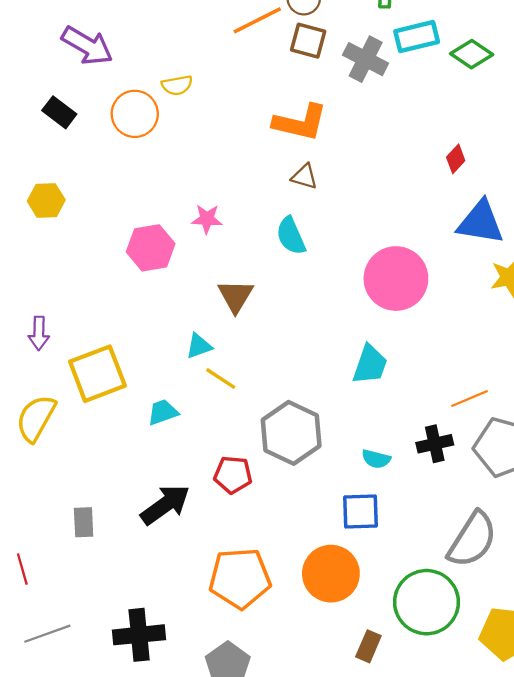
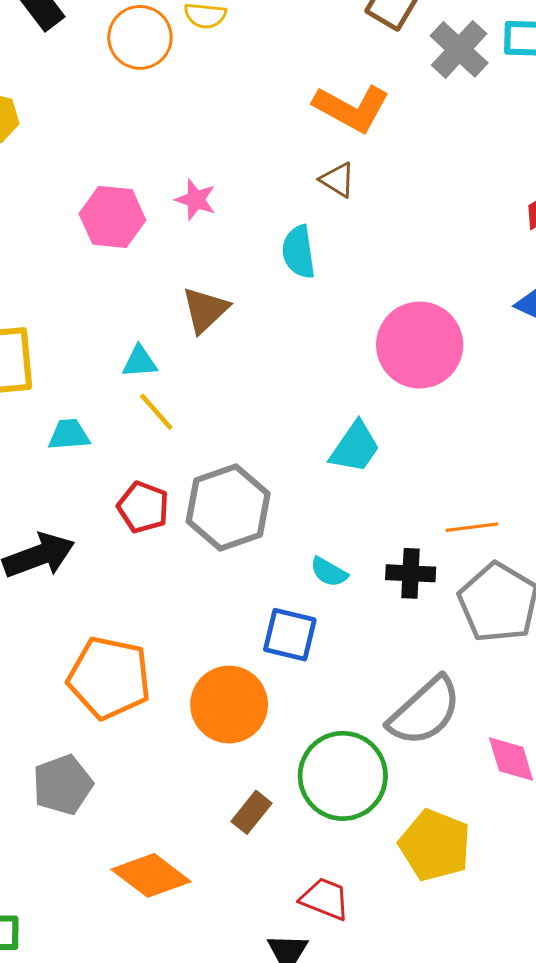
red pentagon: (233, 475) -> (143, 507), moved

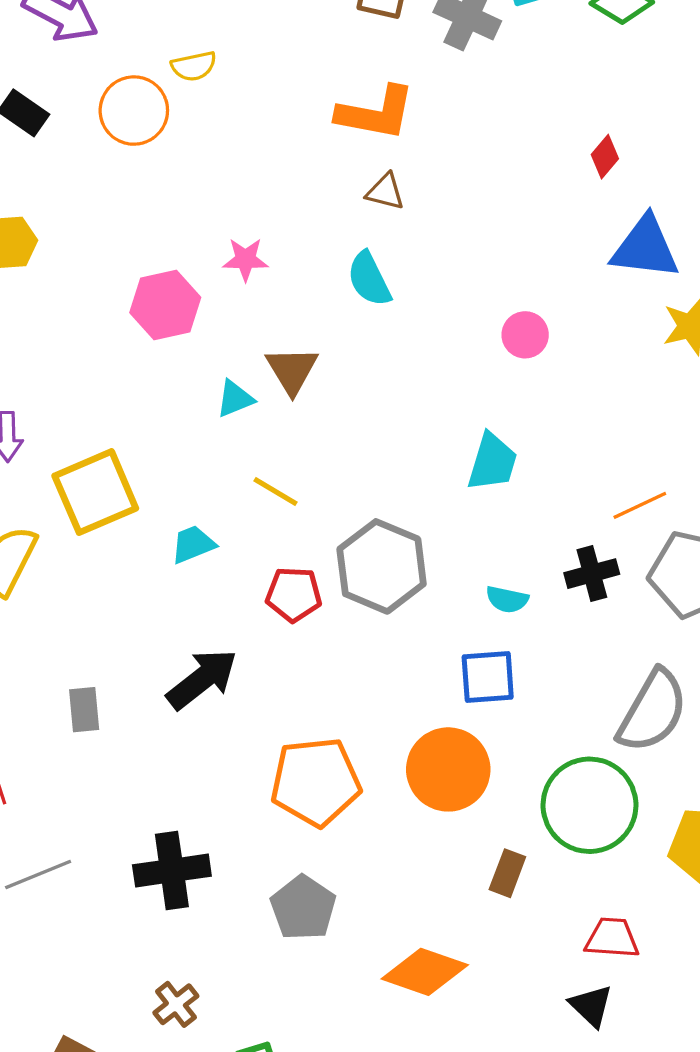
pink circle: (420, 345) -> (525, 335), size x0.5
cyan triangle: (140, 362) -> (235, 399), moved

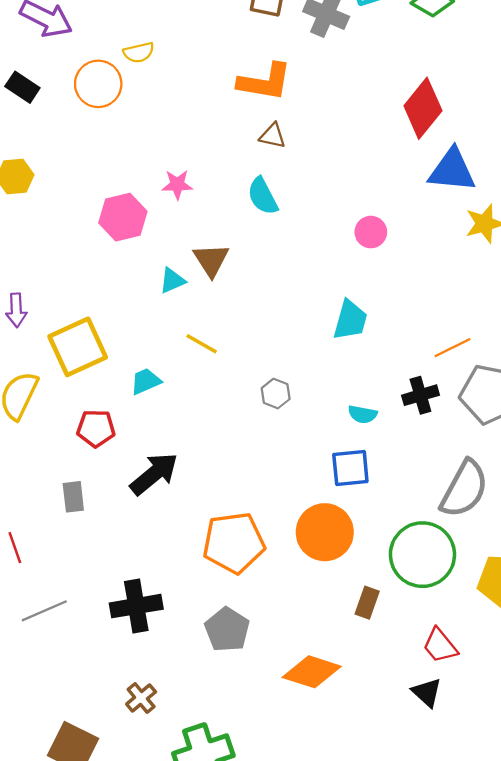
red diamond: (605, 157) -> (423, 108), size x2.0
gray hexagon: (382, 566) -> (276, 394), size x0.5
red pentagon: (294, 594) -> (96, 428), moved
red trapezoid: (612, 938) -> (440, 646), turned -132

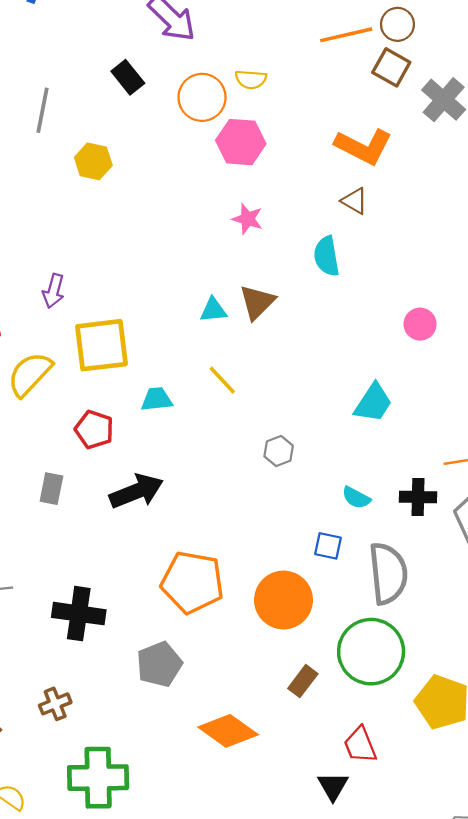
pink hexagon: (123, 217) -> (241, 142), moved
blue square: (350, 468) -> (328, 546), size x0.7
gray semicircle: (464, 489) -> (388, 573), moved, turned -52

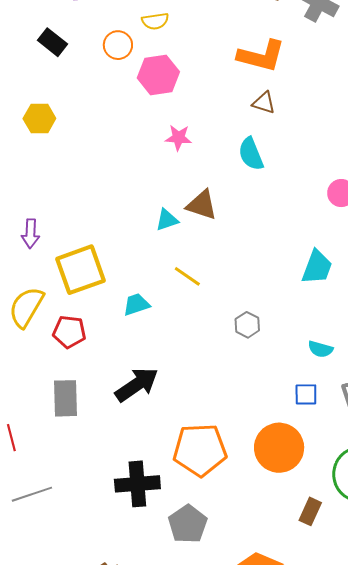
orange circle: (202, 97) -> (118, 45), size x0.7
brown triangle: (257, 302) -> (202, 205), turned -44
red pentagon: (94, 430) -> (69, 332), moved
gray rectangle: (51, 489) -> (66, 398), size x1.4
black cross: (79, 614) -> (137, 484), moved

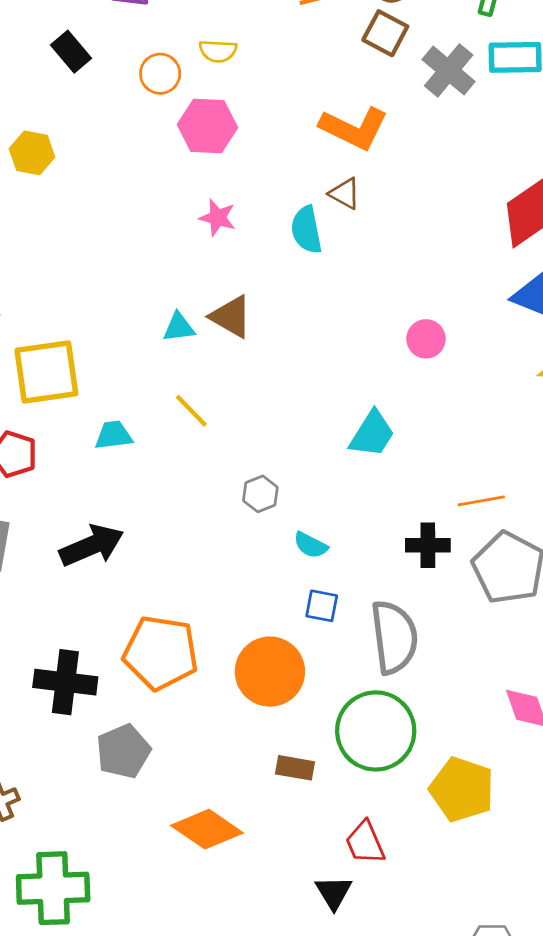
cyan semicircle: (251, 154) -> (306, 230), moved
cyan semicircle: (320, 349) -> (311, 545), moved
brown rectangle: (310, 511) -> (295, 768), turned 64

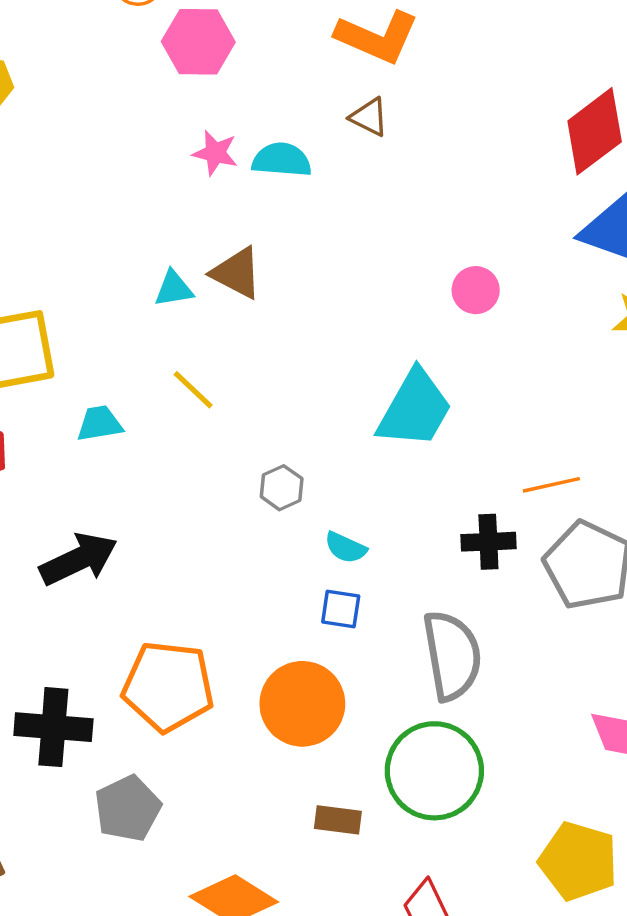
cyan semicircle: (306, 230) -> (282, 160), moved, turned 108
cyan trapezoid: (372, 434) -> (415, 409), size x1.4
blue square: (322, 606) -> (341, 609), moved
yellow pentagon: (462, 789) -> (578, 861), moved

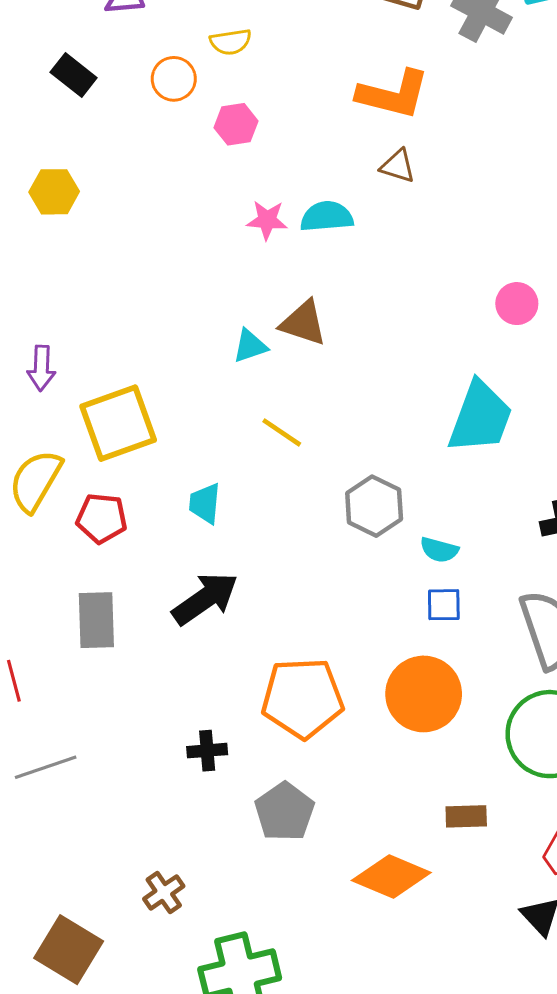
pink hexagon: (198, 42) -> (236, 124), size x0.7
cyan trapezoid: (100, 424) -> (205, 503), moved, turned -66
gray hexagon: (282, 488) -> (374, 506), size x1.5
black cross: (53, 727) -> (207, 751), size x0.6
brown rectangle: (338, 820) -> (466, 816), moved

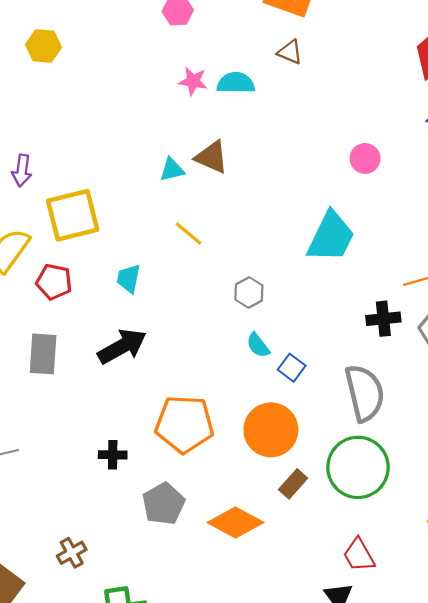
gray hexagon: (374, 506) -> (249, 293), size x0.7
cyan semicircle: (439, 550) -> (258, 345), moved, turned 32
blue square: (444, 605) -> (292, 368), turned 32
brown rectangle: (466, 816) -> (293, 484), moved, turned -52
orange diamond: (391, 876) -> (235, 522), moved

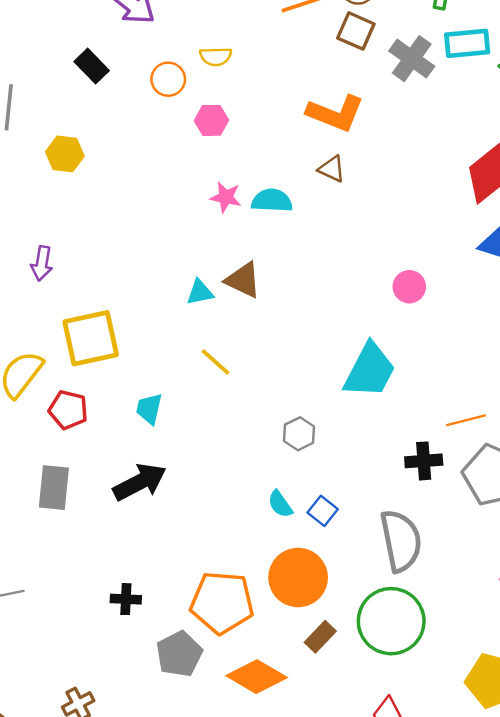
purple arrow: (22, 171) -> (42, 263), moved
gray hexagon: (249, 293) -> (299, 434), moved
cyan semicircle: (258, 345) -> (280, 504), moved
orange pentagon: (184, 424) -> (222, 602), moved

